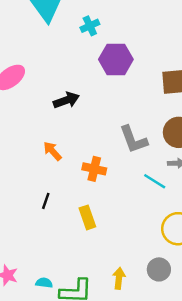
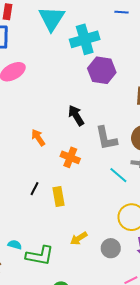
cyan cross: (90, 26) -> (85, 39), size x1.8
black arrow: (66, 100) -> (76, 115), moved, turned -110
black line: (46, 201) -> (34, 189), moved
yellow arrow: (119, 278) -> (79, 238), moved, turned -138

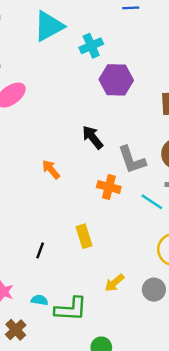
cyan triangle: (52, 19) -> (49, 26), turned 36
cyan cross: (85, 39) -> (91, 46), size x0.7
orange cross: (70, 157) -> (109, 187), moved
black line: (34, 189) -> (40, 250), moved

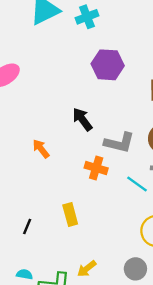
cyan cross: (91, 46) -> (87, 17), moved
gray L-shape: (132, 160) -> (119, 143), turned -60
yellow arrow: (114, 283) -> (87, 269), moved

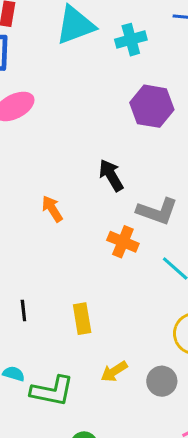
yellow rectangle: (70, 214) -> (82, 319), moved
black line: (27, 227) -> (23, 310), turned -35
yellow arrow: (87, 269) -> (114, 371), moved

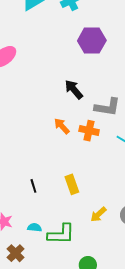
orange arrow: (52, 209) -> (62, 126), moved

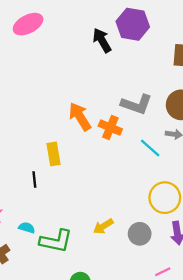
black arrow: (74, 89) -> (102, 40), moved
orange arrow: (62, 126) -> (80, 117), size x1.4
yellow rectangle: (72, 184) -> (54, 154), moved

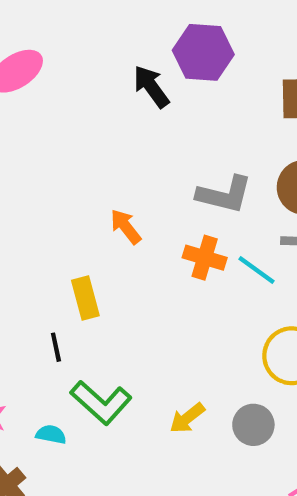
orange arrow: (80, 117) -> (126, 227), size x0.7
orange cross: (110, 128) -> (205, 258), moved
green L-shape: (56, 241) -> (101, 402), moved, turned 36

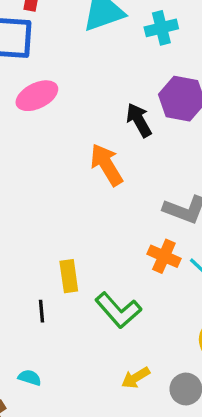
orange arrow: (126, 227) -> (107, 165), moved, size x1.5
green L-shape: (101, 402) -> (118, 310), moved

